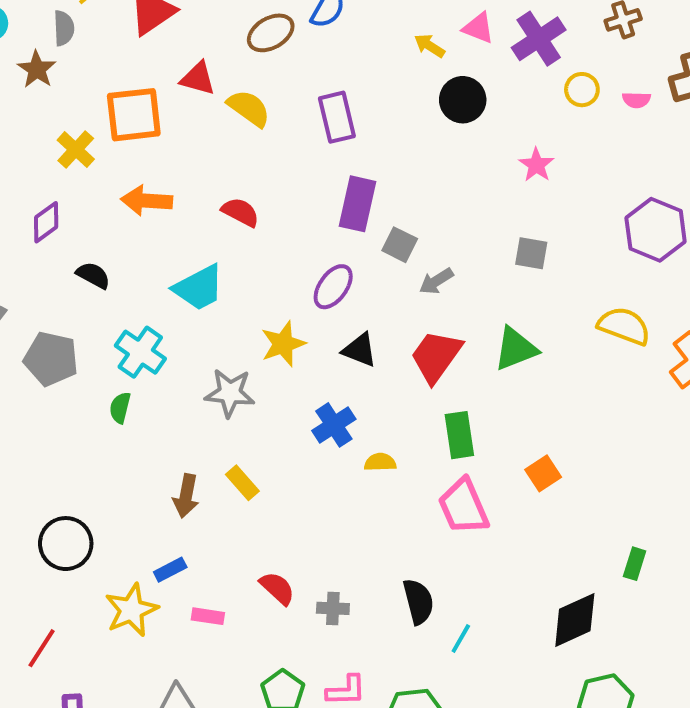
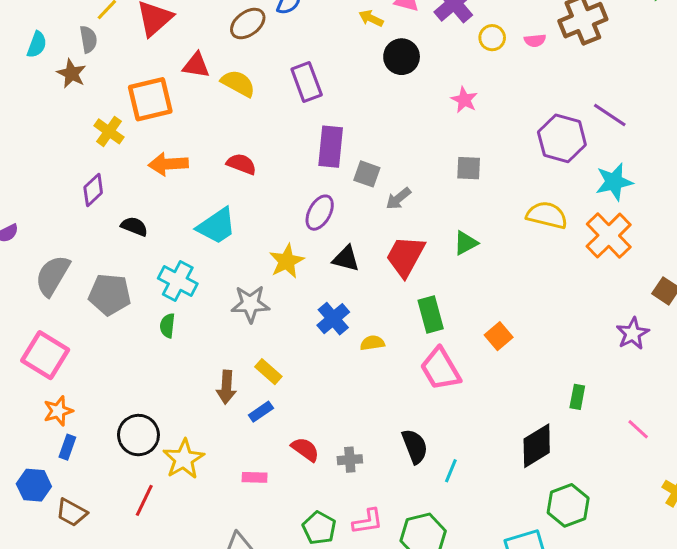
green triangle: (516, 349) -> (466, 243), size x0.7
blue rectangle: (170, 570) -> (261, 412), moved
yellow star: (131, 610) -> (184, 459), moved
red line: (42, 648) -> (144, 500), moved

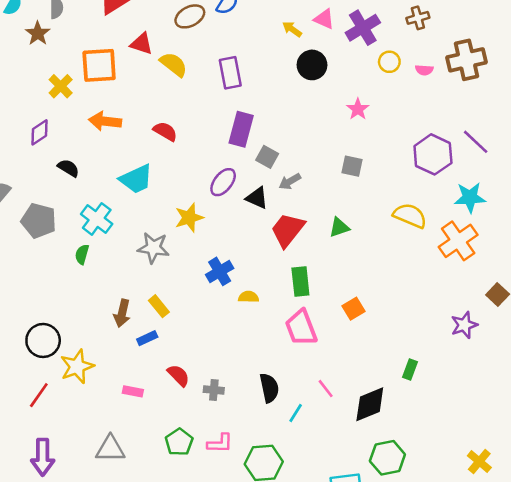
black triangle: (346, 259) -> (257, 198), moved
pink line: (638, 429) -> (326, 389), moved

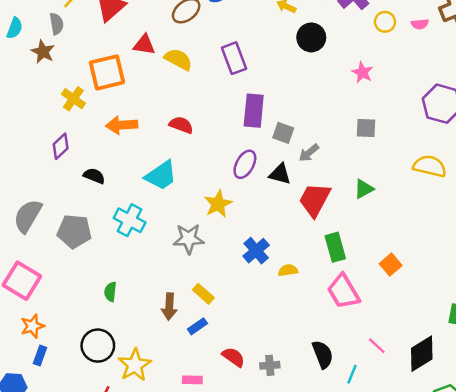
green semicircle: (82, 254) -> (110, 292), moved

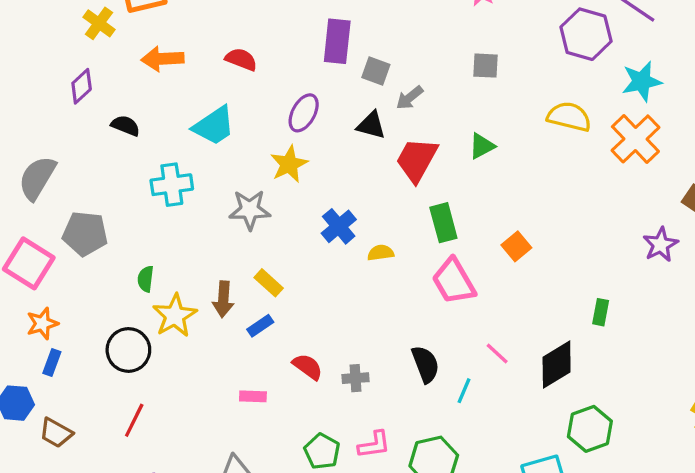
purple ellipse: (245, 164) -> (304, 113), moved
cyan cross: (130, 220) -> (172, 185), turned -36
gray pentagon: (74, 231) -> (85, 234), moved
yellow star: (135, 365) -> (175, 316), moved

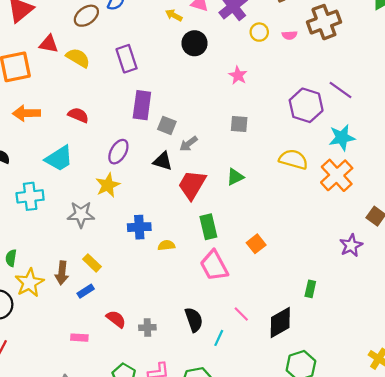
blue cross: (339, 226) -> (139, 227), turned 35

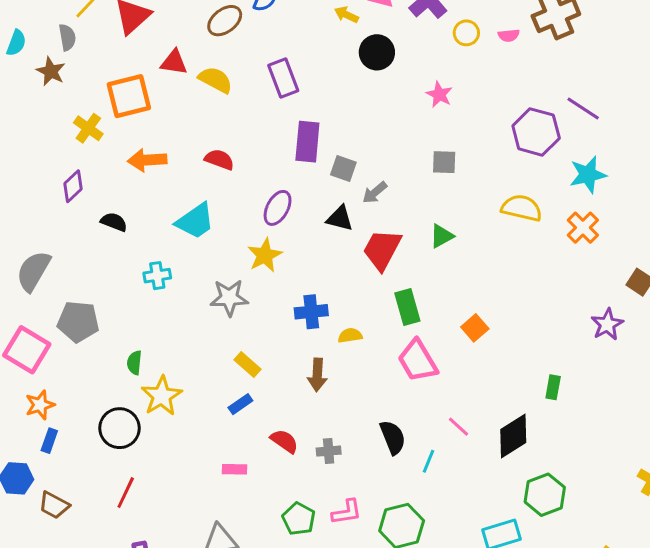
orange cross: (337, 175) -> (583, 228), size x0.7
cyan cross: (30, 196) -> (157, 276), size x0.7
brown arrow: (62, 273) -> (317, 375), moved

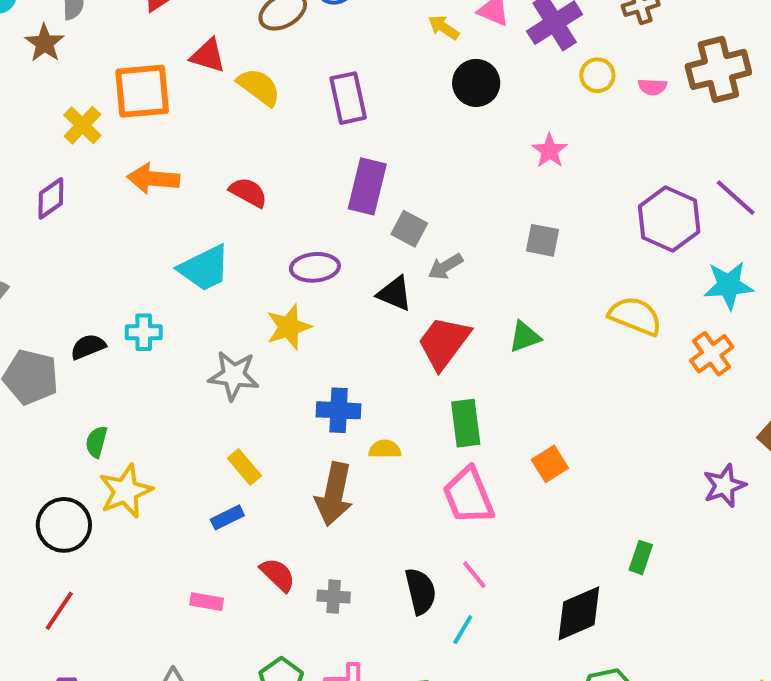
purple ellipse: (278, 208) -> (315, 267), turned 48
black semicircle: (114, 222) -> (88, 347), moved, turned -52
brown arrow: (317, 375) -> (334, 494), size x1.4
pink line: (459, 427) -> (474, 575), moved

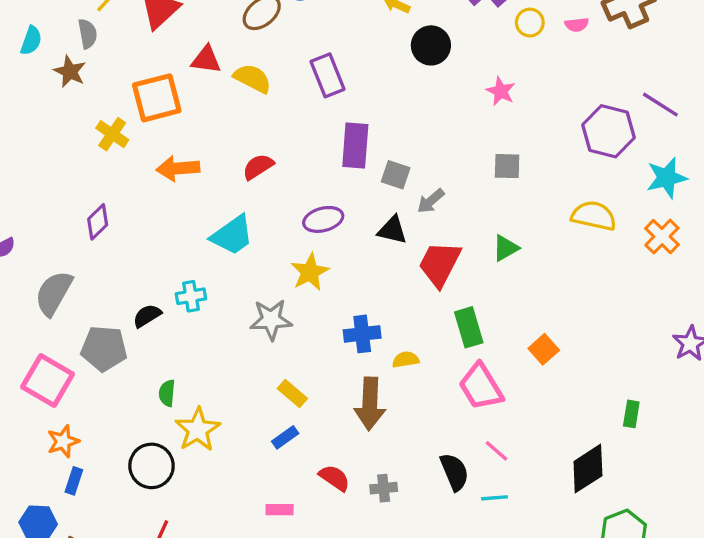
red semicircle: (248, 192) -> (258, 167), turned -52
purple diamond: (51, 198) -> (98, 222), moved
cyan line: (463, 630) -> (495, 498), turned 64

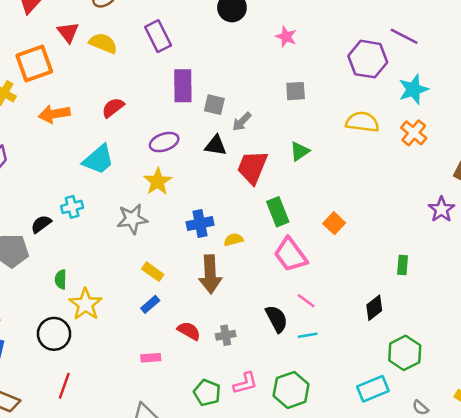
red triangle: (206, 60) -> (68, 32), turned 50
black diamond: (588, 469) -> (374, 308), size x0.7

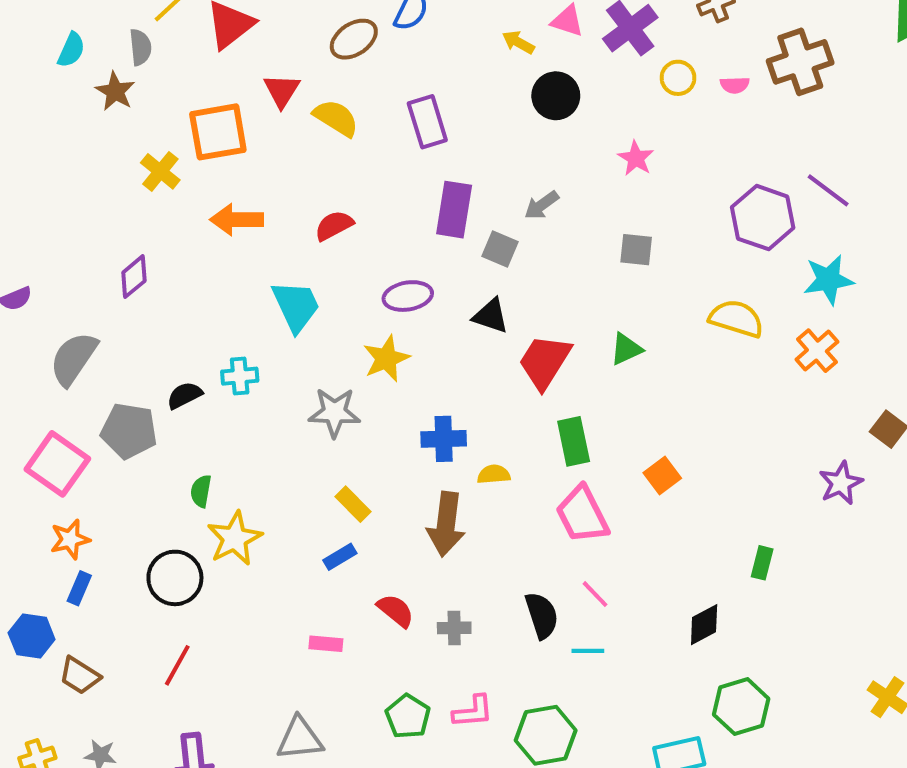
gray arrow: (242, 122) -> (542, 205), moved
cyan trapezoid: (98, 159) -> (296, 306), turned -84

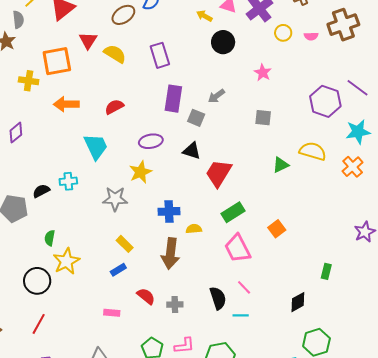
yellow cross: (160, 171) -> (29, 81), turned -30
green triangle: (626, 349) -> (281, 165), moved
green rectangle: (574, 441) -> (233, 212), turned 70

